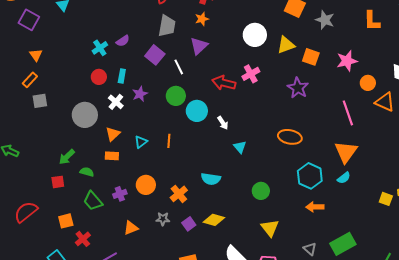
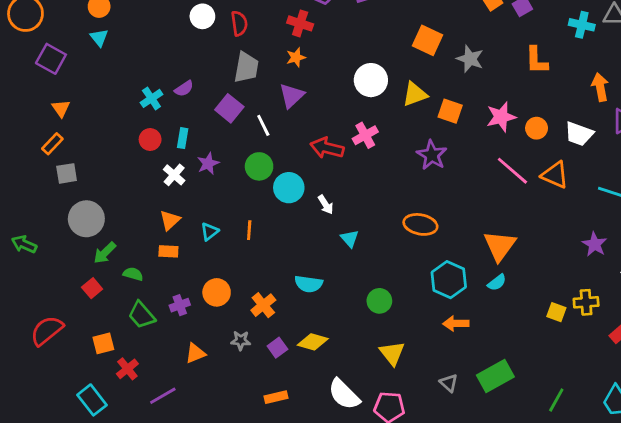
orange circle: (368, 83) -> (537, 128), moved
pink line: (348, 113) -> (512, 171), moved, turned -30
gray circle: (85, 115) -> (86, 219), moved
red square: (58, 182) -> (92, 288), turned -32

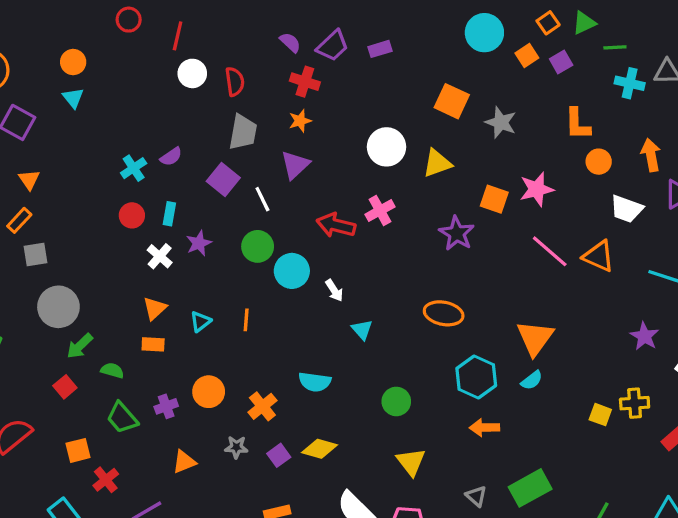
orange square: (450, 111) -> (494, 199), moved
orange circle: (537, 128) -> (599, 162), moved

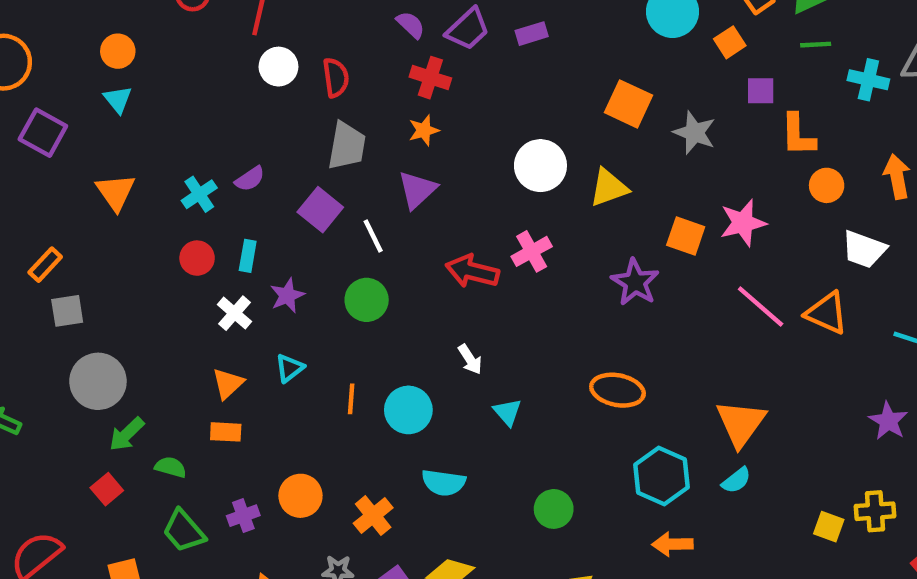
green line: (615, 47) -> (816, 45), moved
purple square: (561, 62) -> (761, 91), moved, turned 30
orange triangle: (29, 180) -> (116, 192), moved, size x1.4
cyan circle: (292, 271) -> (408, 410), moved
cyan triangle: (200, 322) -> (289, 368), moved

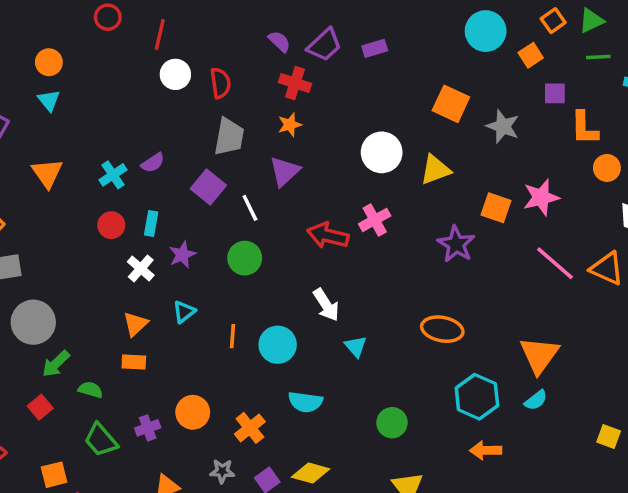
white arrow: (470, 359) -> (326, 305), size x1.4

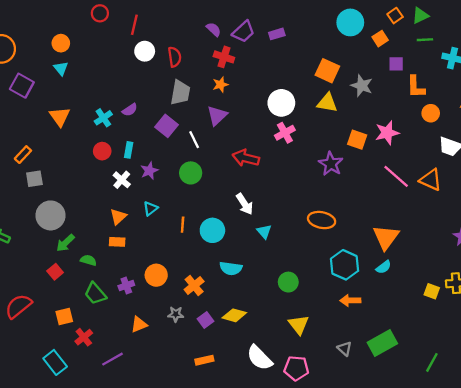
yellow triangle: (435, 170) -> (327, 103), moved, turned 30
pink cross: (375, 220) -> (285, 133), moved

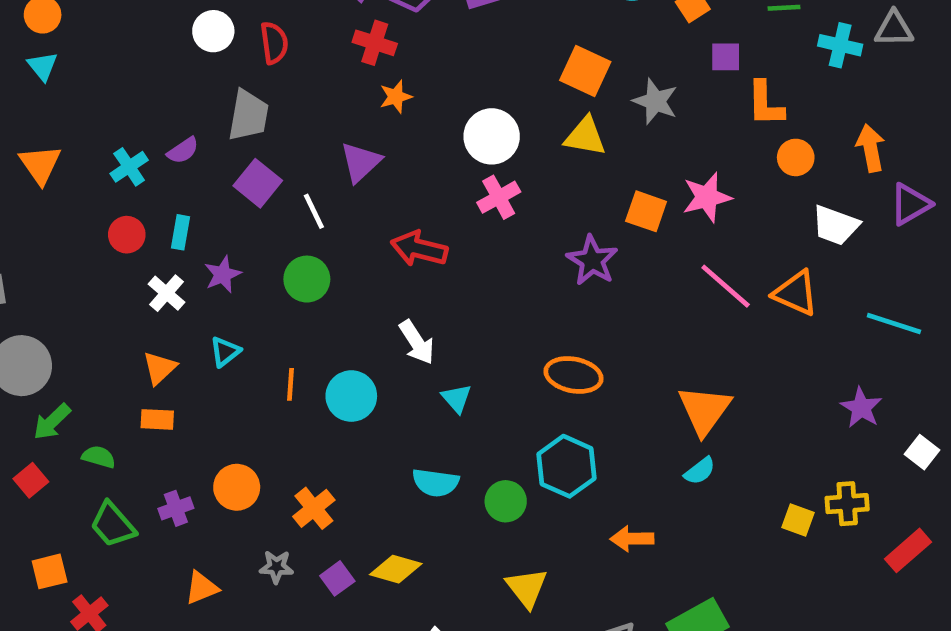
orange star: (220, 84) -> (396, 97), moved
gray trapezoid: (180, 93) -> (248, 115), moved
cyan hexagon: (345, 265) -> (566, 466), moved
cyan semicircle: (231, 268) -> (436, 483), moved

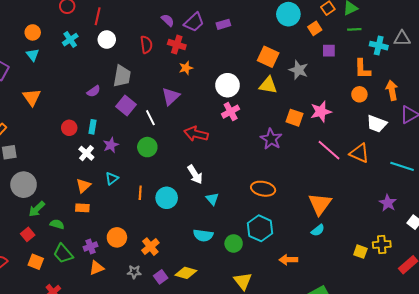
red semicircle: (274, 43) -> (146, 45), moved
orange L-shape: (765, 104) -> (362, 69), moved
cyan cross: (129, 167) -> (70, 40), moved
orange square: (50, 571) -> (36, 262), moved, turned 35
orange triangle: (202, 588) -> (97, 268), moved

